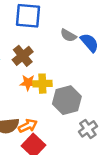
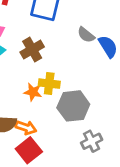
orange star: (28, 83) -> (33, 92), moved
orange arrow: (28, 126) -> (26, 128), turned 36

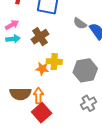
gray hexagon: (73, 106) -> (85, 70), moved
orange arrow: (26, 128) -> (38, 96), turned -105

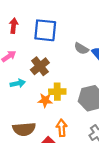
cyan arrow: (13, 39) -> (18, 83), moved
orange arrow: (38, 96) -> (62, 128), moved

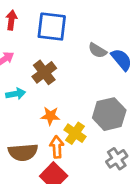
yellow cross: (57, 92) -> (75, 133), moved, turned 35
orange arrow: (62, 128) -> (57, 147), moved

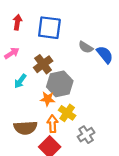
cyan arrow: (16, 94) -> (20, 81), turned 136
gray hexagon: (109, 114) -> (60, 84), moved
gray cross: (117, 159) -> (86, 135), moved

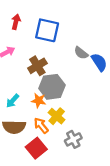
cyan arrow: (20, 81) -> (13, 101), moved
orange arrow: (53, 124) -> (41, 126), turned -42

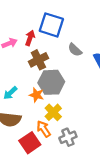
red arrow: (16, 22) -> (30, 38), moved
gray semicircle: (81, 53) -> (75, 50), moved
orange arrow: (41, 126) -> (44, 129), moved

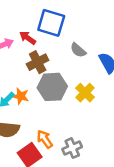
red arrow: (30, 38) -> (28, 38), turned -72
orange star: (37, 95) -> (21, 96), moved
yellow cross: (53, 112) -> (85, 93), moved

